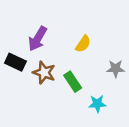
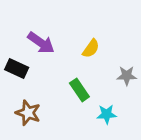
purple arrow: (38, 39) -> (41, 43), turned -85
brown star: (44, 73) -> (28, 113), moved

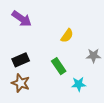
purple arrow: (41, 43) -> (22, 19), moved
black rectangle: (17, 68) -> (21, 60), moved, turned -49

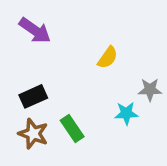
green rectangle: (59, 66) -> (72, 129), moved
cyan star: (79, 84) -> (126, 113), moved

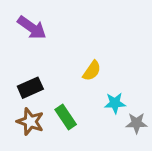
yellow semicircle: (108, 58) -> (92, 71), moved
gray star: (150, 90) -> (136, 123), moved

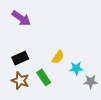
yellow semicircle: (92, 71) -> (58, 57), moved

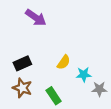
purple arrow: (21, 18) -> (36, 18), moved
green rectangle: (44, 77) -> (54, 96), moved

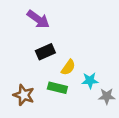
black rectangle: (22, 63) -> (45, 52), moved
green rectangle: (54, 96) -> (57, 88), moved, turned -42

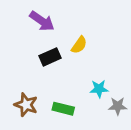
yellow semicircle: (68, 67) -> (79, 45), moved
green rectangle: (57, 88) -> (63, 109), moved

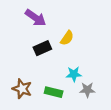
cyan star: (99, 89) -> (74, 74), moved
gray star: (118, 106) -> (87, 90), moved

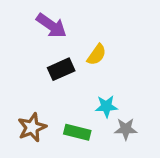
brown star: (22, 89) -> (32, 127), turned 30

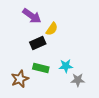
yellow semicircle: (97, 55) -> (52, 29), moved
green rectangle: (77, 132) -> (41, 68), moved

